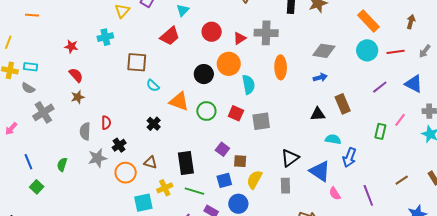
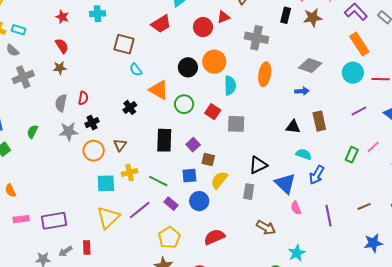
red triangle: (240, 38) -> (224, 17), moved
brown triangle: (150, 162) -> (120, 145), turned 40
black rectangle: (186, 163) -> (164, 140), moved

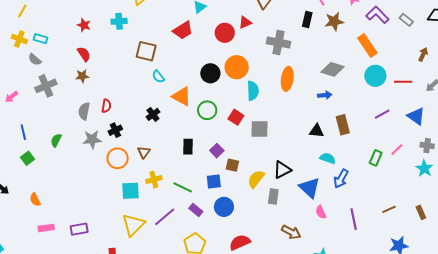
orange rectangle: (359, 44) -> (367, 46), moved
black rectangle: (164, 140) -> (188, 147), size x0.7
yellow semicircle: (219, 180) -> (256, 179), moved
purple rectangle: (54, 221) -> (79, 229), size x0.7

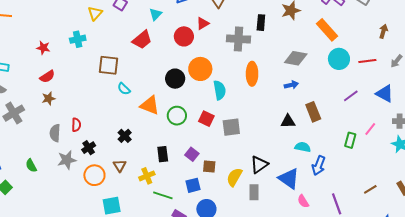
black rectangle: (307, 20) -> (261, 23), moved
red semicircle: (84, 54) -> (47, 76), turned 98
black cross: (153, 114) -> (125, 136), moved
green semicircle: (56, 140) -> (31, 166), turned -48
yellow cross: (154, 180) -> (147, 176), moved

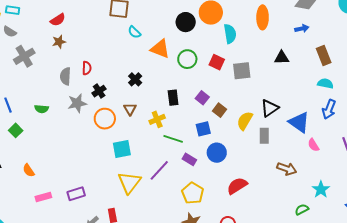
black triangle: (288, 121) -> (282, 58), moved
cyan semicircle: (303, 147) -> (325, 83), moved
green semicircle: (31, 166) -> (42, 109), turned -56
brown square: (209, 167) -> (220, 110), turned 32

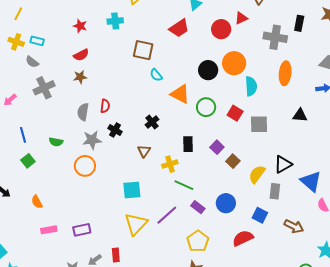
black cross: (99, 91) -> (115, 130), turned -32
orange circle: (105, 119) -> (85, 166), moved
blue square: (203, 129) -> (260, 215), moved, turned 35

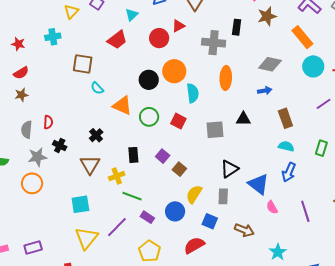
gray square: (259, 124) -> (215, 130), moved
brown triangle: (144, 151) -> (90, 165), size x1.5
yellow semicircle: (257, 174) -> (194, 194), moved

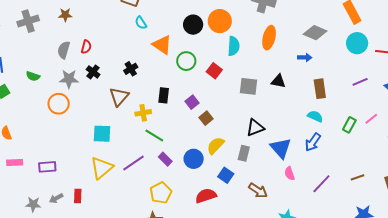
purple line: (305, 211) -> (321, 184), turned 50

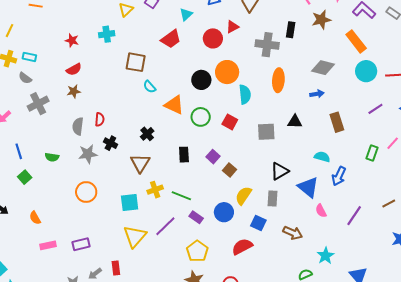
orange circle: (59, 104) -> (86, 192), moved
yellow cross: (143, 113) -> (155, 190), moved
cyan semicircle: (315, 116) -> (322, 157), moved

